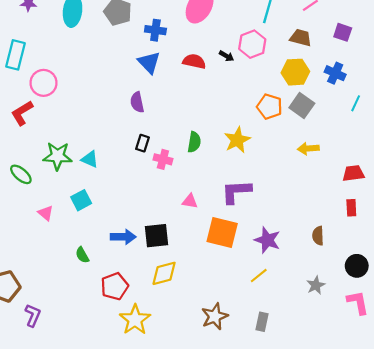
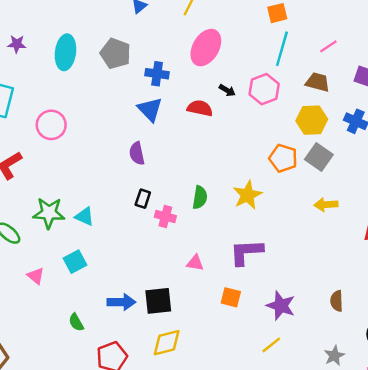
black arrow: (226, 56) -> (227, 90), moved
pink circle: (43, 83) -> (51, 125), moved
orange square: (222, 232) -> (231, 297), size x0.6

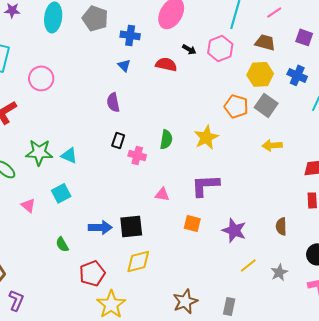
blue triangle: (150, 109) -> (124, 65), size x0.6
yellow line: (271, 345) -> (248, 265), moved

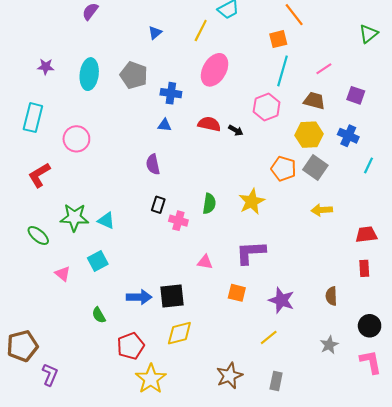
black arrow: (189, 49) -> (236, 130), moved
blue triangle: (124, 65) -> (165, 125), turned -40
yellow line: (248, 265) -> (269, 337), moved

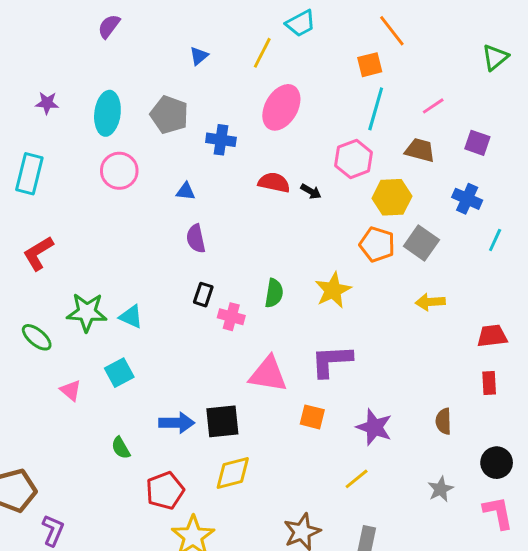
blue triangle: (165, 125) -> (186, 191), moved
yellow hexagon: (309, 135) -> (392, 197), moved
pink circle: (76, 139) -> (119, 171), moved
pink triangle: (205, 262) -> (268, 374), size x1.8

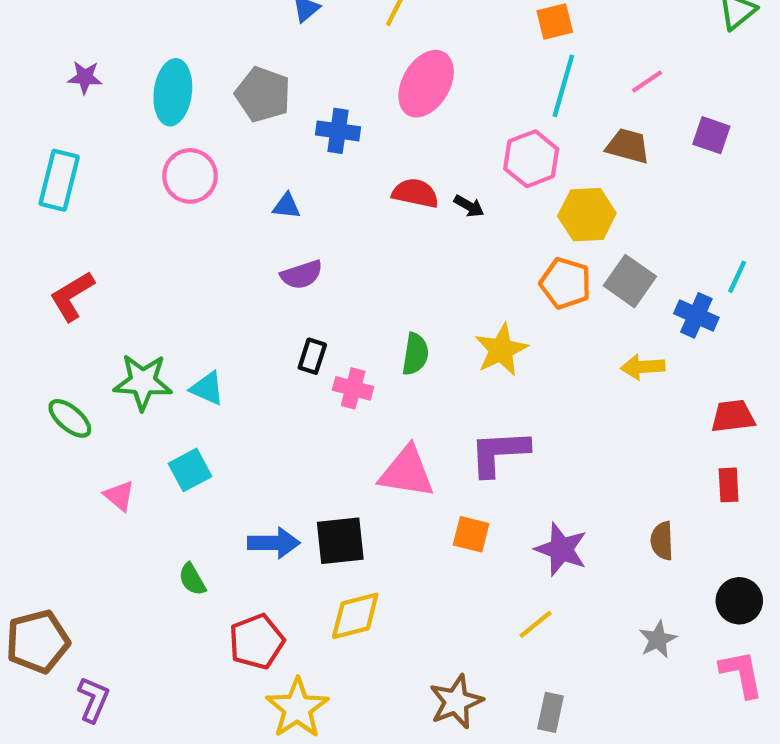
blue cross: (467, 199) -> (696, 315), moved
purple semicircle: (196, 239) -> (302, 275), turned -96

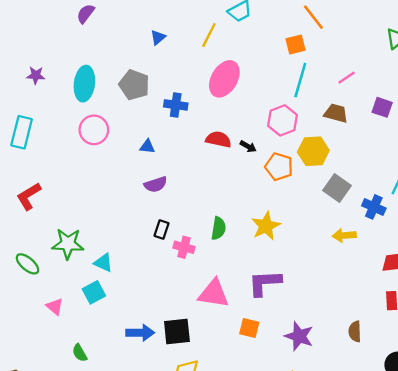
orange pentagon: (565, 283) -> (279, 167), moved
cyan triangle: (207, 388) -> (103, 263), moved
green semicircle: (192, 579) -> (80, 353), moved

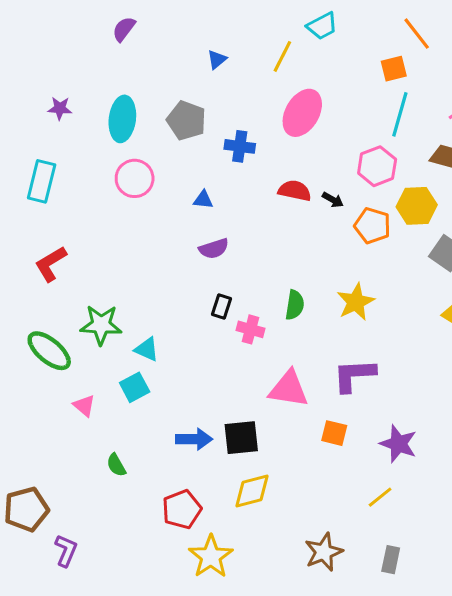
green ellipse: (27, 264) -> (49, 351), size x1.4

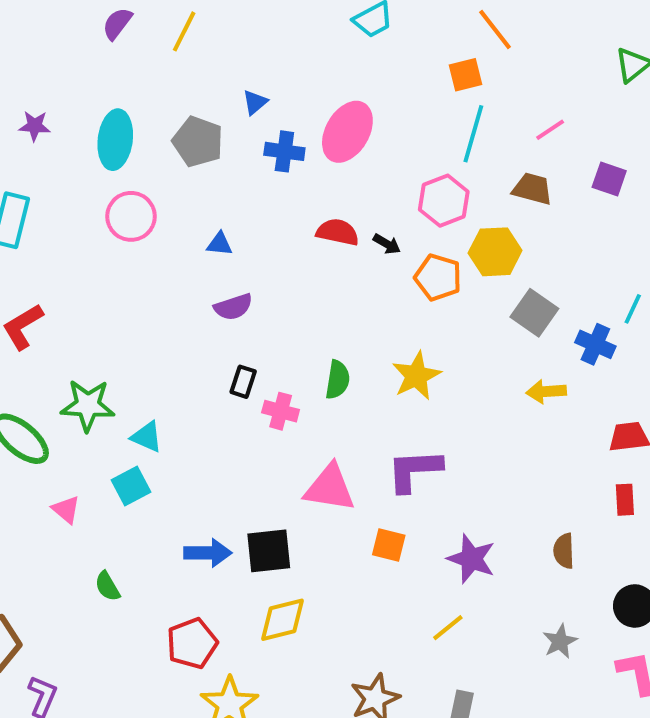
yellow line: (282, 56) -> (184, 31), moved
blue triangle: (217, 59) -> (255, 102), moved
blue cross: (240, 146) -> (284, 151), moved

